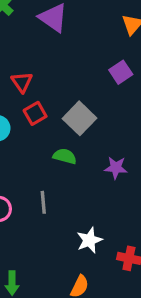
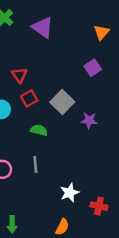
green semicircle: (65, 156) -> (39, 130), moved
purple star: (116, 168) -> (89, 120), moved

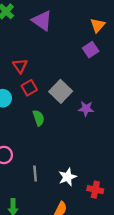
purple square: (93, 68) -> (91, 50), moved
green semicircle: (39, 130) -> (39, 118), turned 56
gray line: (35, 164) -> (35, 173), moved

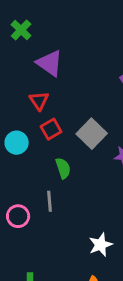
purple triangle: (42, 21) -> (50, 63), moved
gray line: (35, 173) -> (50, 201), moved

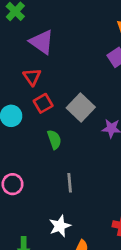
gray line: (50, 201) -> (70, 183), moved
white star: (101, 245) -> (60, 226), moved

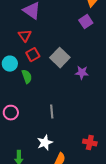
green semicircle: (54, 140) -> (27, 77), moved

